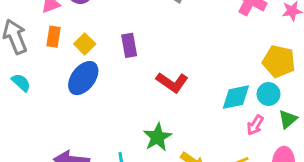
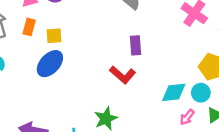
yellow square: (85, 44) -> (54, 36), turned 35
purple rectangle: (129, 45) -> (136, 45), moved

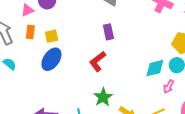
purple rectangle: (136, 45) -> (108, 32), moved
red L-shape: (123, 75) -> (98, 61), moved, turned 110

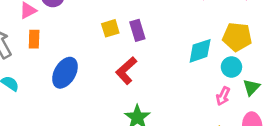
yellow square: (52, 36) -> (110, 28), moved
cyan diamond: (155, 68) -> (200, 51), moved

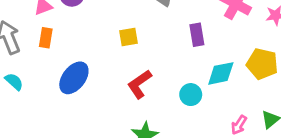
purple rectangle: (137, 30) -> (197, 35), moved
cyan circle: (231, 67) -> (191, 95), moved

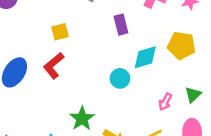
red L-shape: (139, 84) -> (54, 66), moved

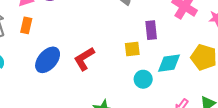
yellow square: (60, 32) -> (132, 49), moved

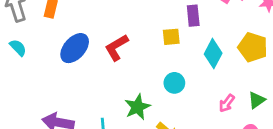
cyan diamond: (169, 63) -> (213, 54), turned -55
cyan circle: (143, 79) -> (174, 83), moved

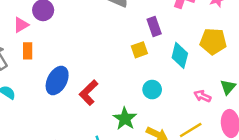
red L-shape: (116, 47) -> (89, 93), moved
pink arrow: (227, 103) -> (202, 96), turned 91

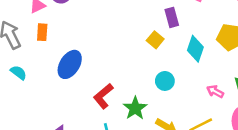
yellow square: (139, 50) -> (155, 40), turned -35
red L-shape: (89, 93) -> (103, 96), moved

